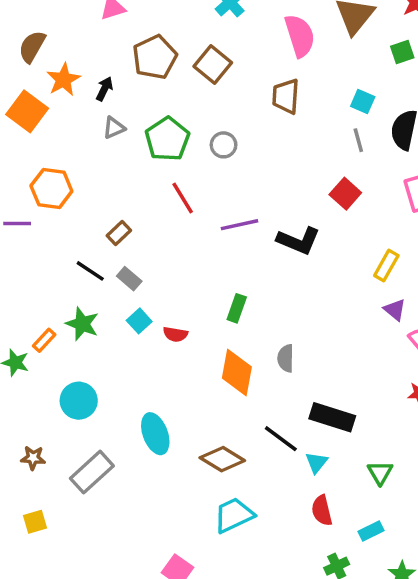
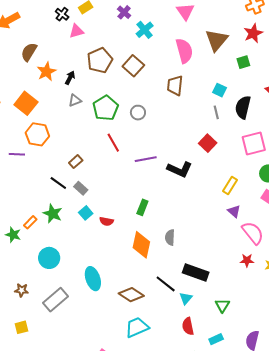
orange square: (27, 111) -> (26, 103), moved

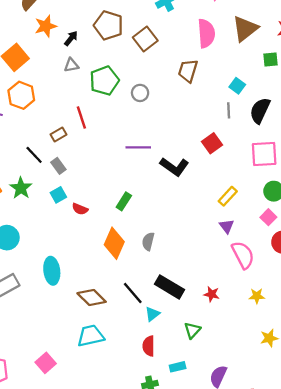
brown pentagon: (100, 60) -> (108, 25), turned 30
red line: (113, 143) -> (81, 117), moved
red star: (247, 260) -> (212, 294), moved

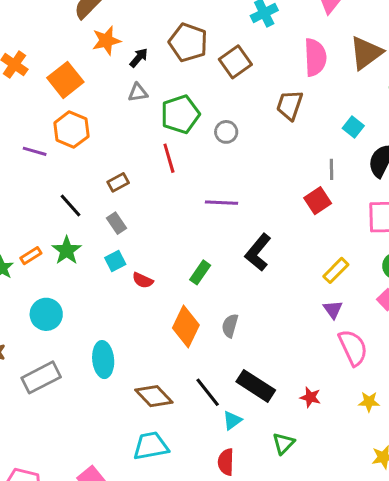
gray line: (229, 110) -> (332, 169), moved
red line: (81, 117) -> (169, 158), moved
black line: (34, 155) -> (70, 205), moved
black L-shape: (174, 167) -> (258, 252), moved, turned 92

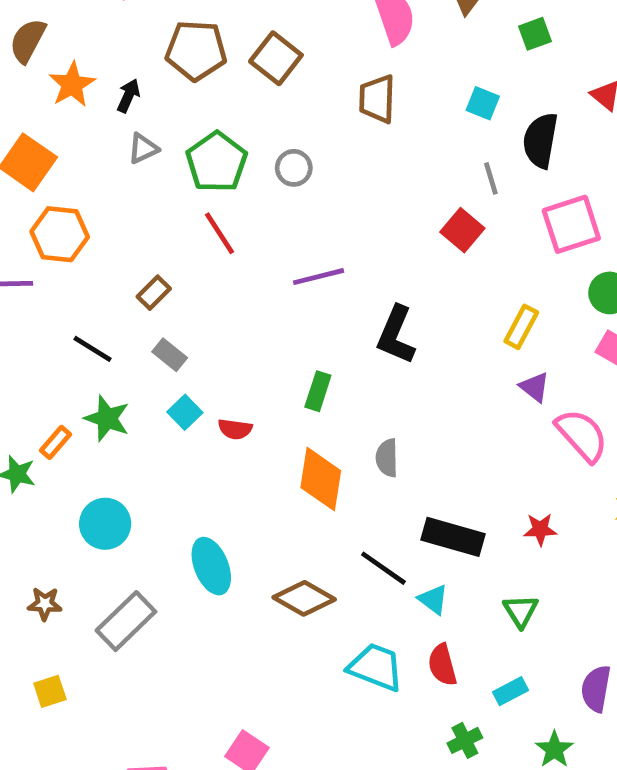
gray line: (332, 169) -> (491, 178), moved
cyan triangle: (232, 420) -> (433, 599), turned -30
cyan trapezoid: (151, 446) -> (376, 667), moved, turned 48

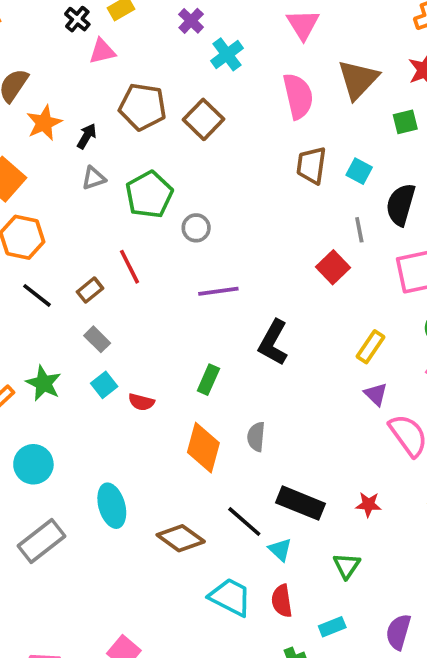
brown trapezoid: (377, 99) -> (311, 165), moved
gray circle: (294, 168) -> (196, 228), moved
red line: (219, 233) -> (130, 267), moved
black line: (92, 349) -> (37, 295), moved

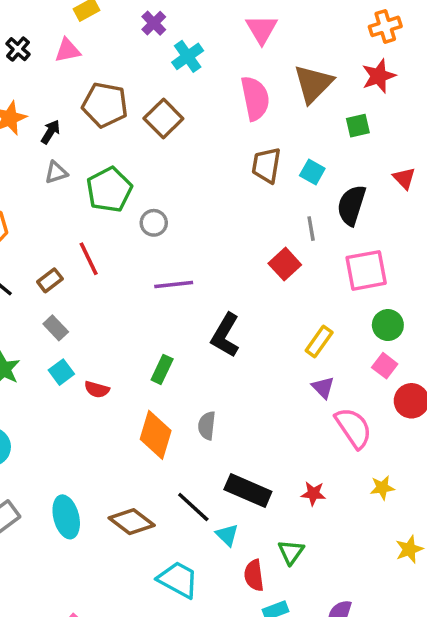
black cross: (77, 19) -> (18, 49), moved
cyan ellipse: (112, 506) -> (66, 517), moved
red semicircle: (282, 601) -> (254, 575), moved

